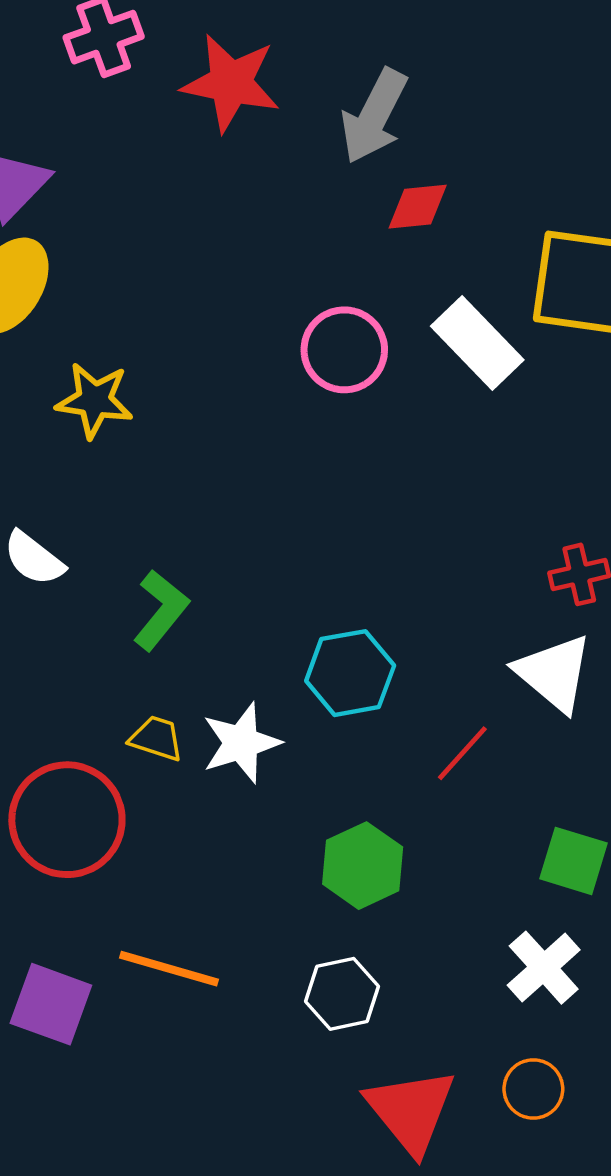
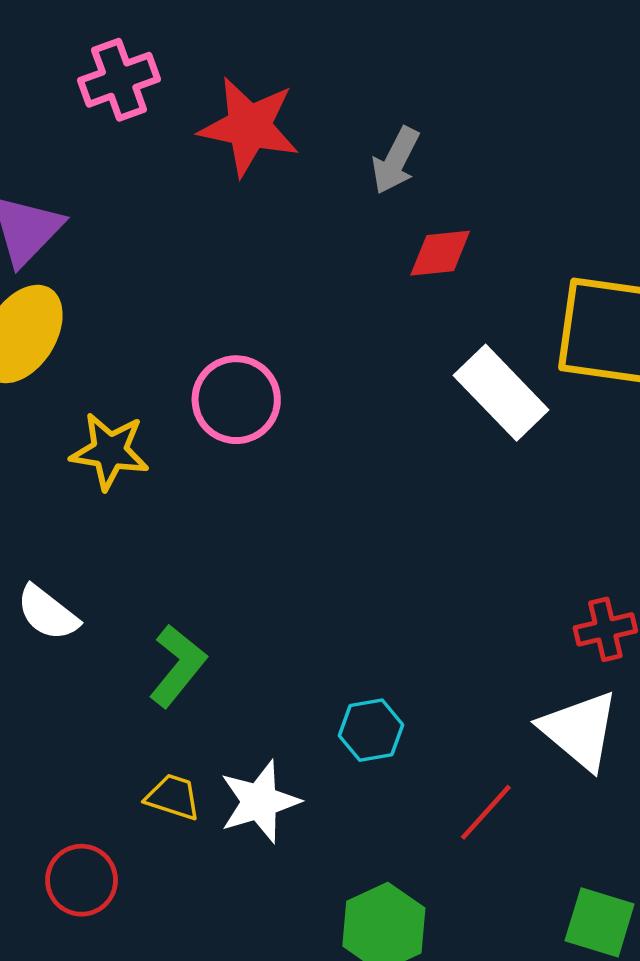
gray arrow: (374, 116) -> (396, 161), size x0.7
pink circle: (344, 350) -> (236, 400), moved
cyan hexagon: (350, 673) -> (371, 730), size x0.7
red circle: (67, 820) -> (82, 880), size x0.6

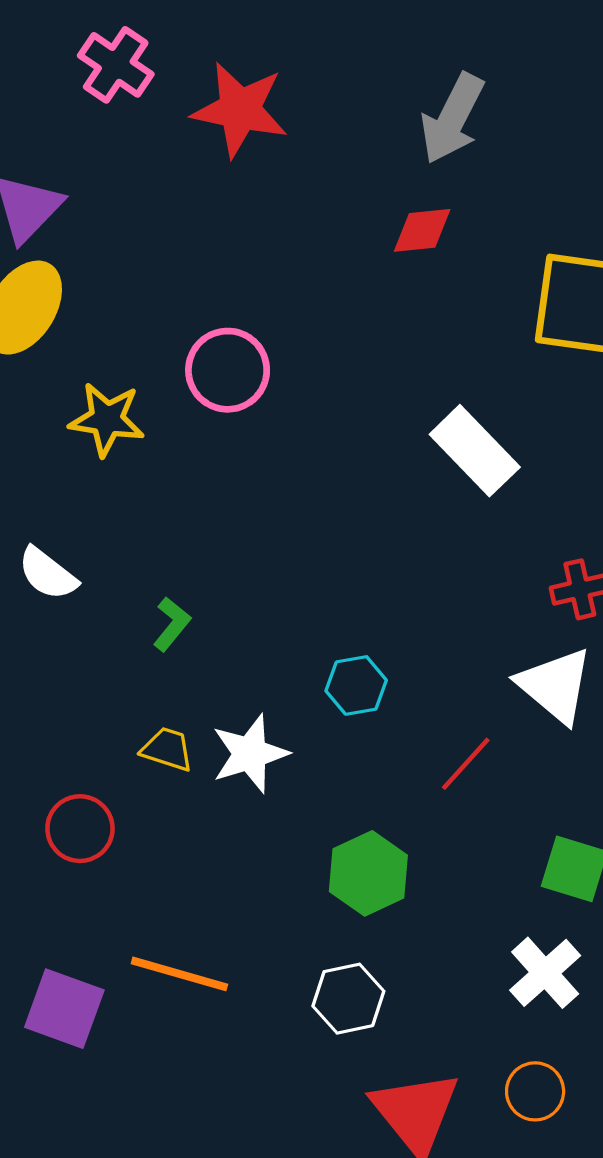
pink cross: (119, 80) -> (116, 65), turned -36
gray arrow: (396, 161) -> (452, 119), moved, size x1.4
white rectangle: (501, 393) -> (475, 451), moved
green L-shape: (178, 666) -> (172, 624), size x0.7

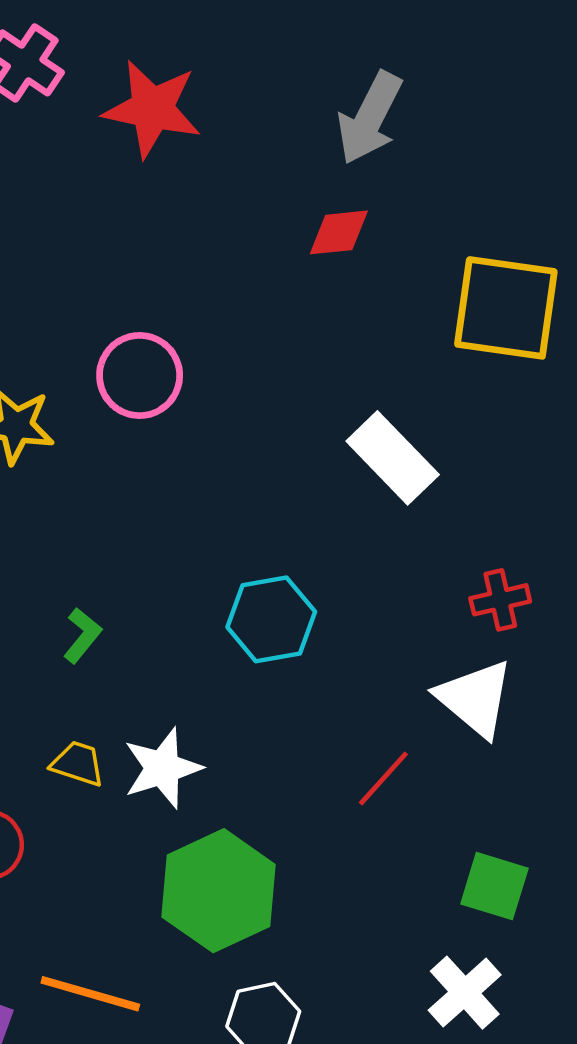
cyan hexagon: (356, 685) -> (271, 619), moved, size x1.4
green hexagon: (368, 873) -> (219, 891), moved, size x1.4

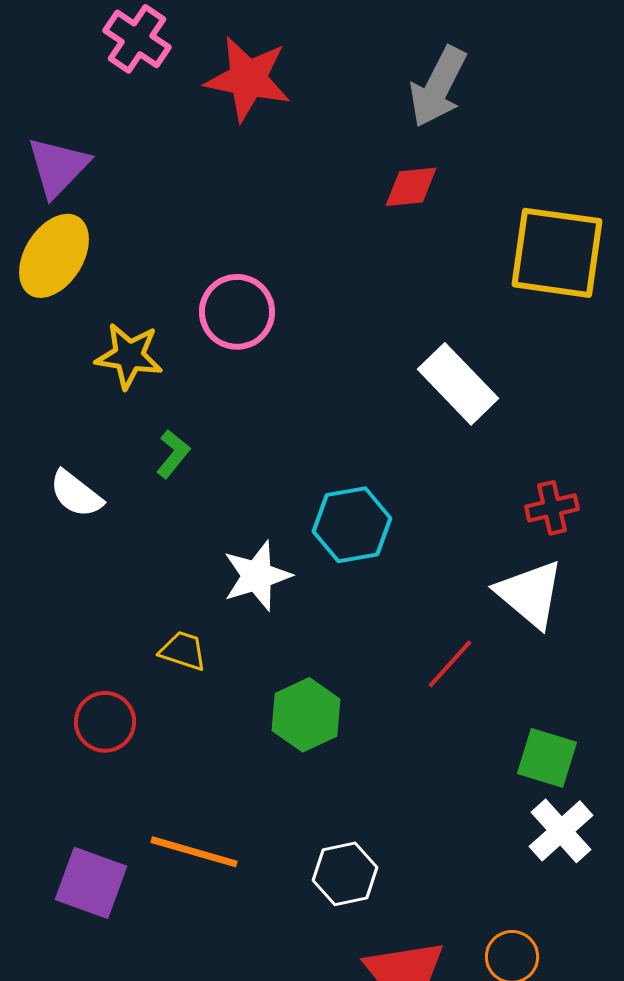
green L-shape: (82, 635) -> (173, 454), moved
white star: (162, 768) -> (257, 576), moved
green hexagon: (219, 891) -> (306, 715), moved, size x0.7
white cross: (465, 993) -> (561, 831), moved

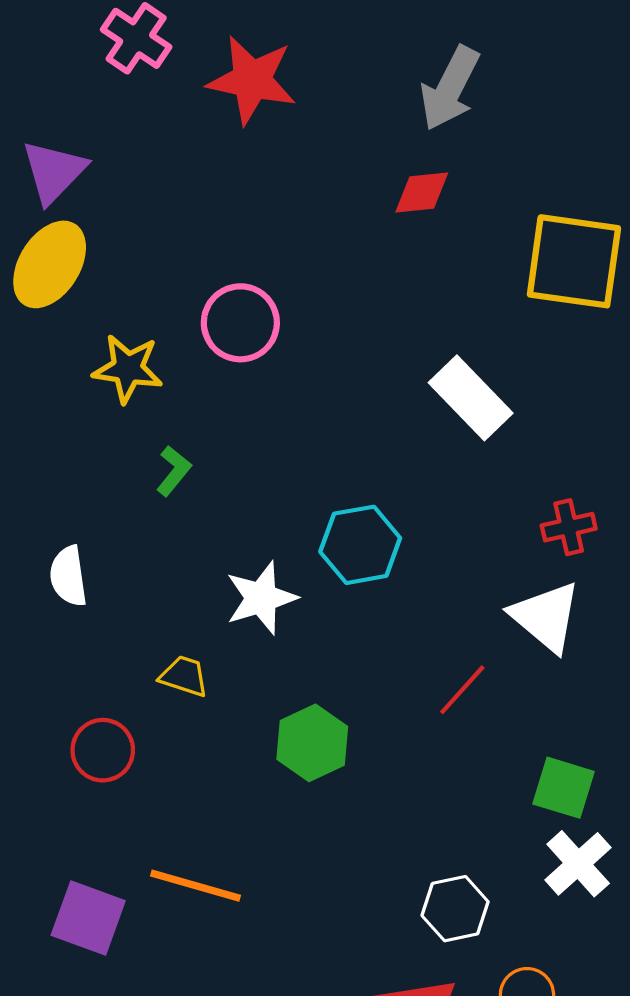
white semicircle: (76, 494) -> (68, 576), moved, turned 44
white hexagon: (345, 874) -> (455, 909), moved

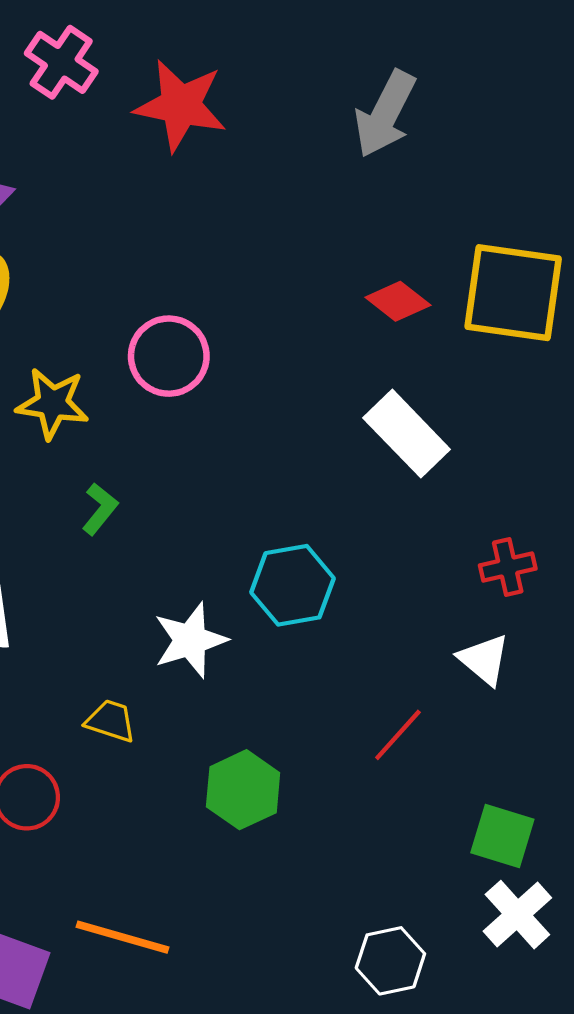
red diamond: (422, 193) -> (398, 301), moved, turned 44
white triangle: (546, 617) -> (484, 660), size x0.7

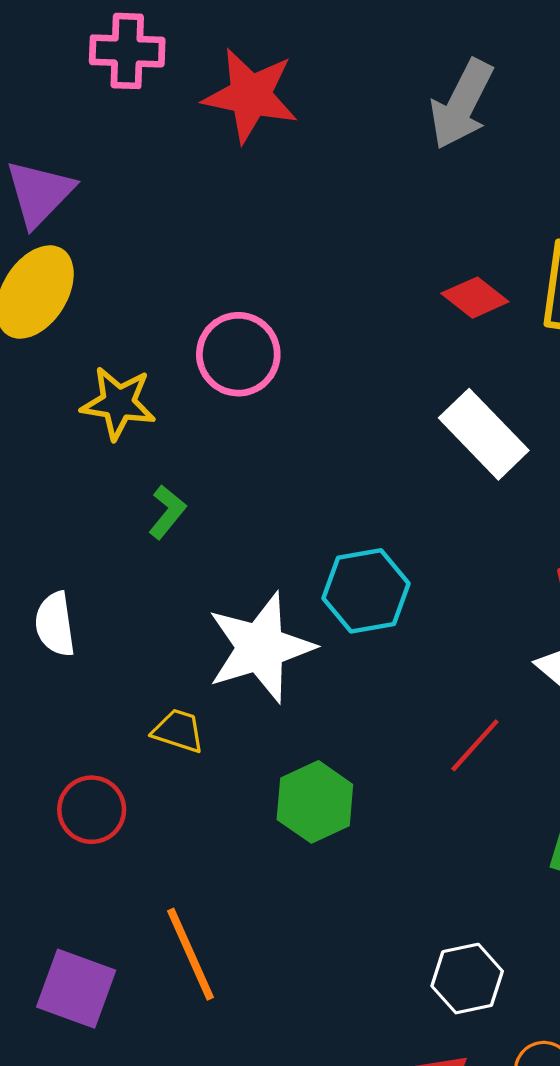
pink cross: (61, 62) -> (127, 51), turned -32
white star: (190, 640) -> (261, 648), size x1.4
orange line: (123, 937) -> (191, 954), turned 50

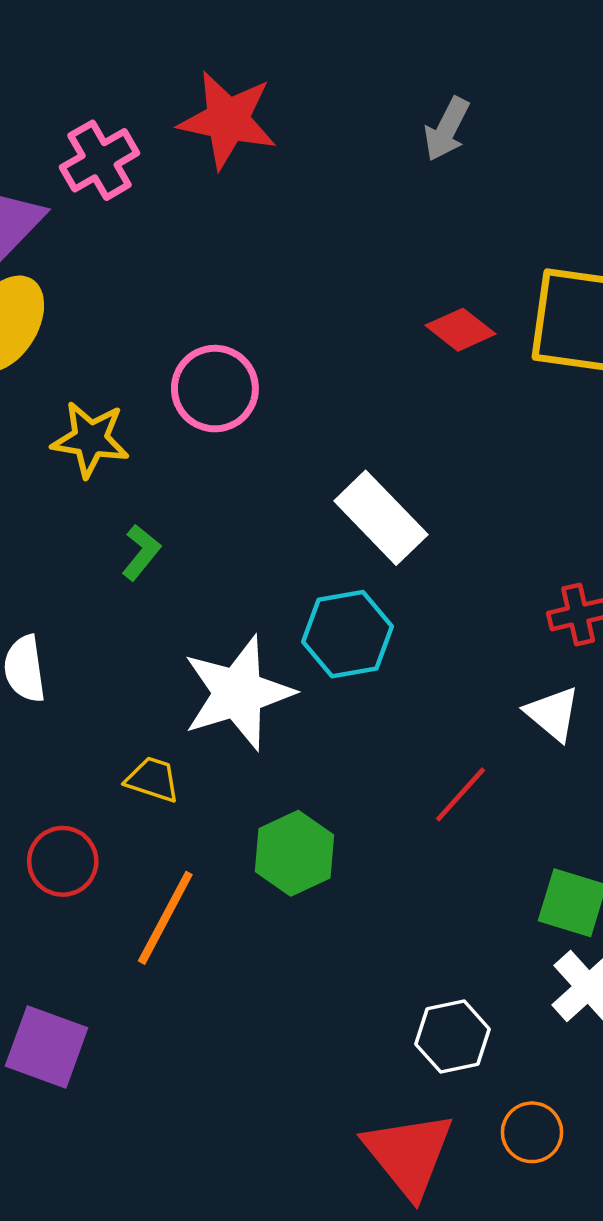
pink cross: (127, 51) -> (100, 160), moved, turned -32
gray arrow: (462, 104) -> (447, 129), size x0.7
white rectangle: (484, 434) -> (381, 518), moved
orange line: (191, 954) -> (165, 918), moved, turned 52

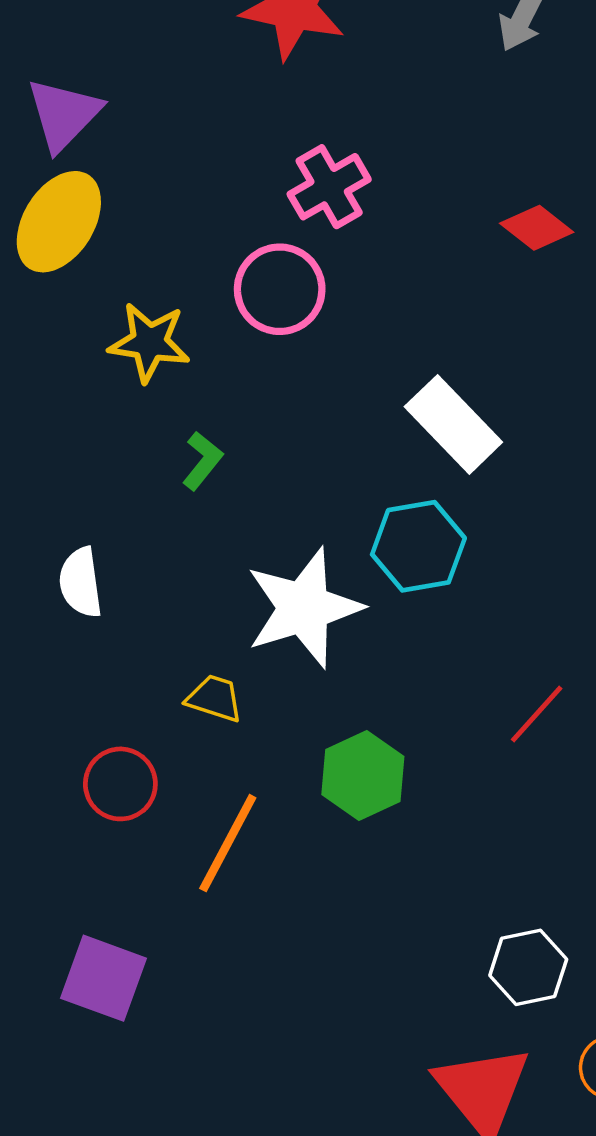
pink cross: (100, 160) -> (329, 187), moved

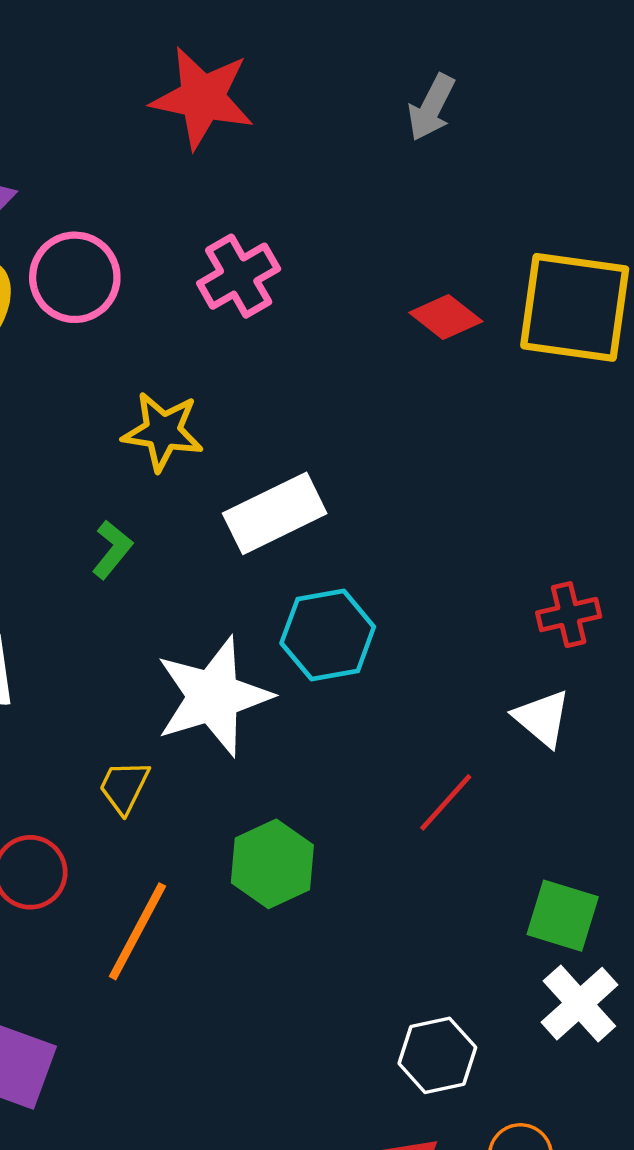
pink circle: (280, 289) -> (75, 277), moved
yellow star: (149, 342) -> (163, 431), moved
white rectangle: (453, 424) -> (275, 513), moved, turned -72
yellow trapezoid: (215, 698) -> (124, 787), turned -82

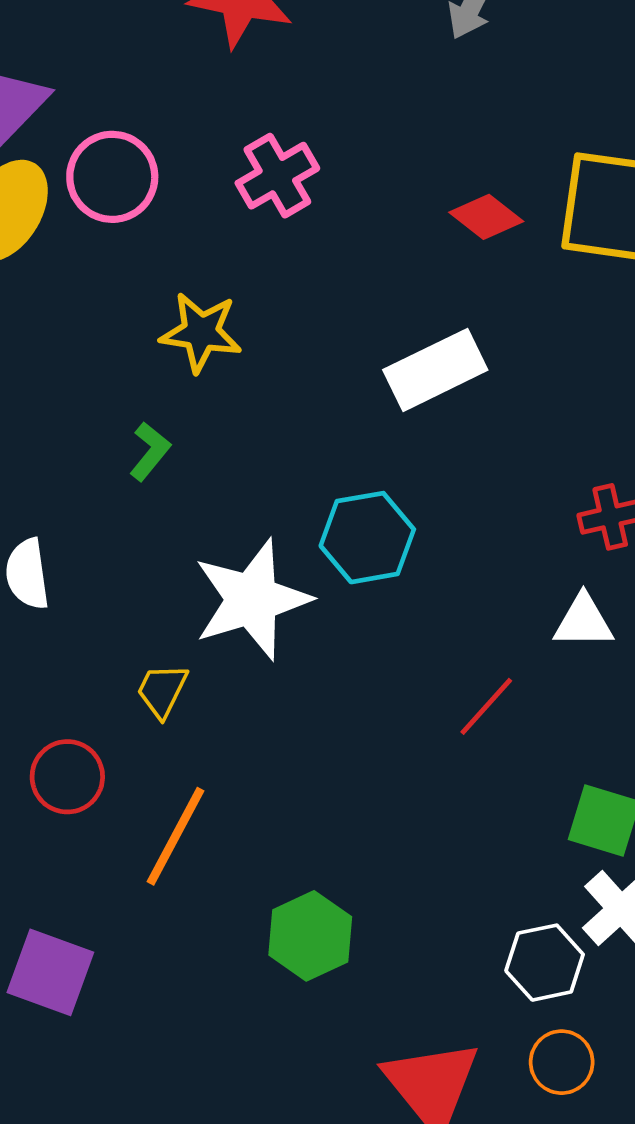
white rectangle: (275, 513) -> (435, 370), moved
white triangle: (542, 718) -> (583, 621), turned -40
green hexagon: (272, 864) -> (310, 936), moved
white hexagon: (437, 1055) -> (545, 963), moved

